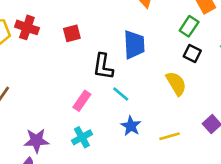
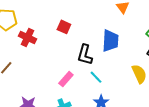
red cross: (27, 27) -> (28, 38), moved
red square: (72, 33) -> (64, 27), turned 32

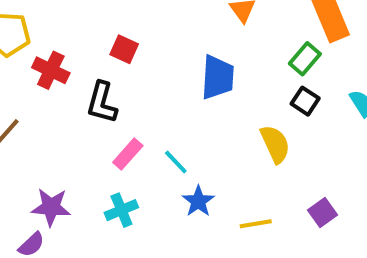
black L-shape: (85, 55) -> (102, 103), moved
cyan line: (96, 77) -> (176, 162), moved

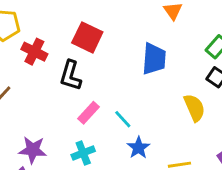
red square: (124, 49) -> (87, 37), size x1.5

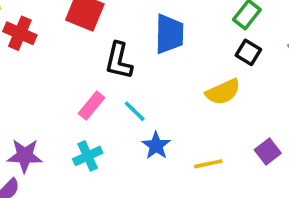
black L-shape: (71, 76) -> (119, 61), moved
yellow semicircle: (194, 108) -> (223, 92), turned 92

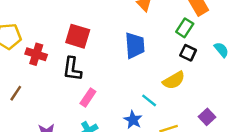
black L-shape: (119, 61) -> (72, 69), moved
cyan line: (135, 111) -> (149, 100), moved

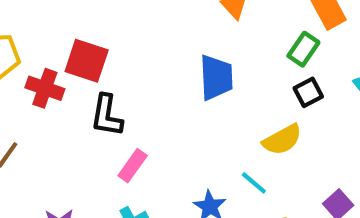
red square: (78, 36) -> (87, 61), moved
black square: (188, 53) -> (308, 92), turned 35
cyan line: (149, 100) -> (254, 183), moved

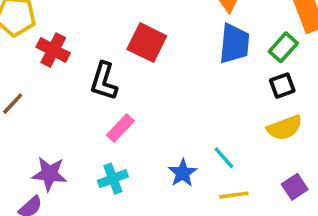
red square: (87, 61) -> (147, 43), moved
blue trapezoid: (216, 77) -> (234, 44), moved
yellow semicircle: (282, 140) -> (285, 128), moved

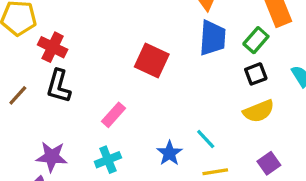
red square: (147, 43) -> (152, 60), moved
black L-shape: (104, 81) -> (59, 86), moved

